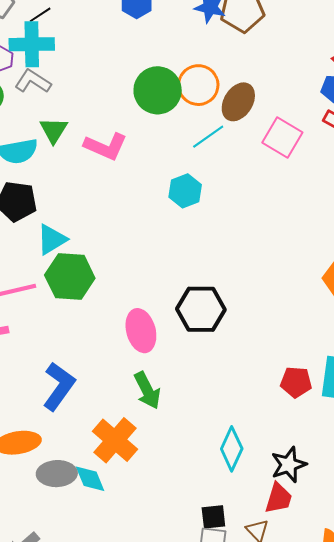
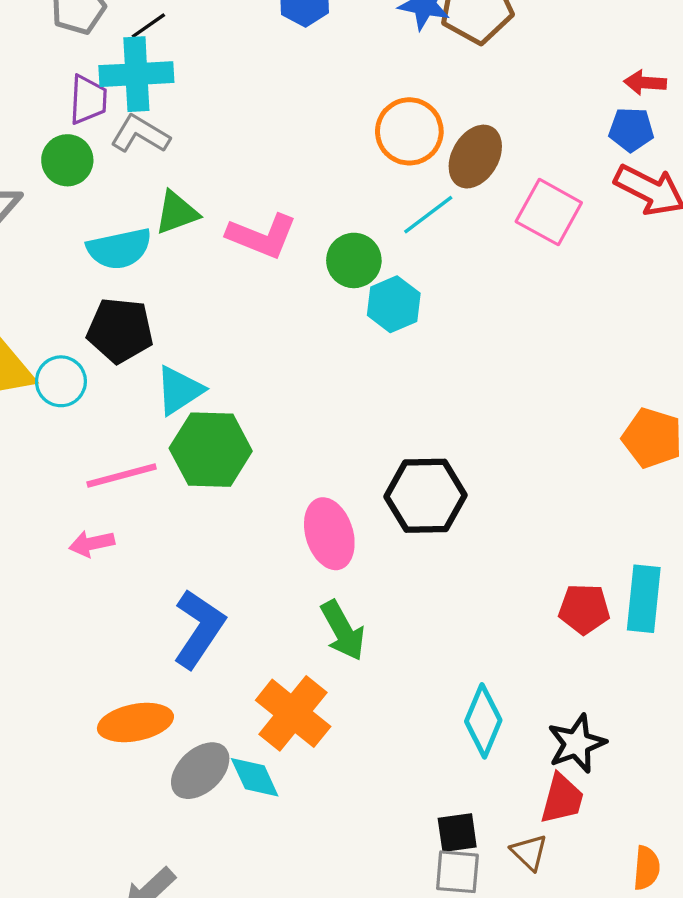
green circle: (158, 90) -> (354, 260), moved, size x0.7
green triangle: (54, 130) -> (177, 213), turned 40
gray ellipse: (57, 474) -> (200, 771), turned -39

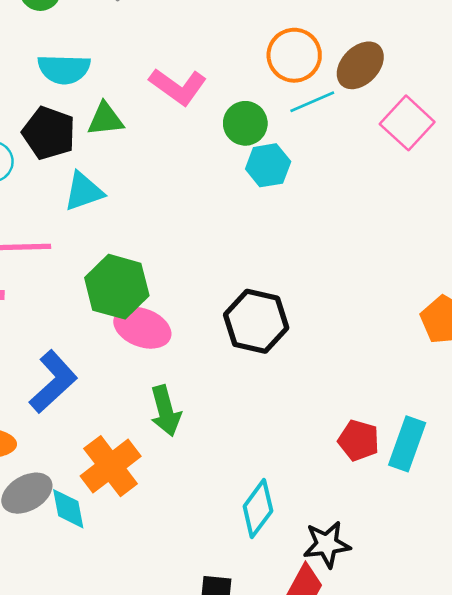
orange circle: (409, 131) -> (294, 55), moved
green triangle: (177, 213) -> (105, 119), moved
green hexagon: (211, 450) -> (117, 287), moved
pink ellipse: (329, 534) -> (142, 328), moved, turned -66

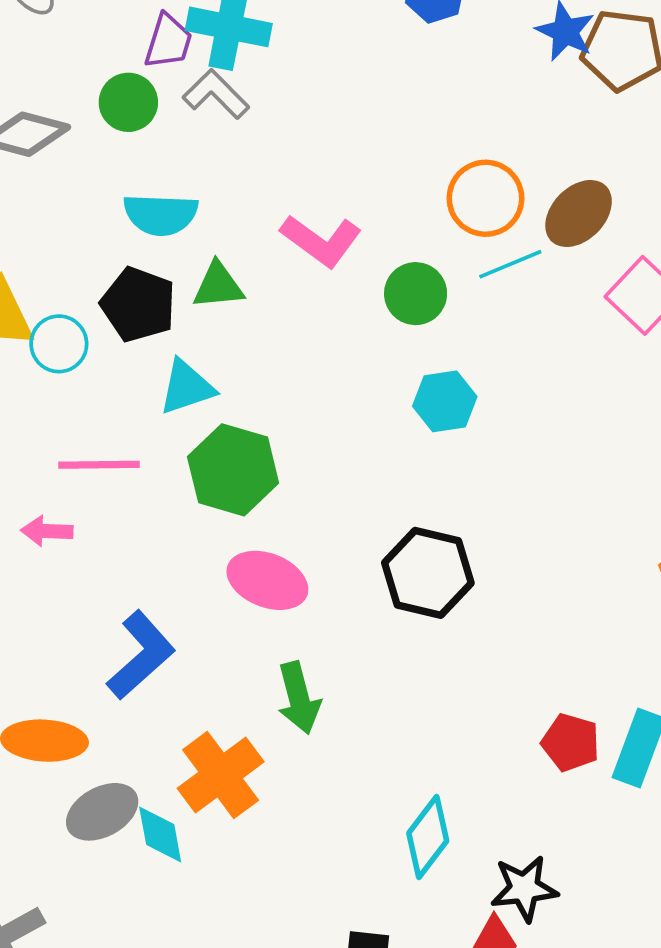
cyan hexagon: (268, 165) -> (445, 401), moved
green hexagon: (117, 287) -> (233, 470), moved

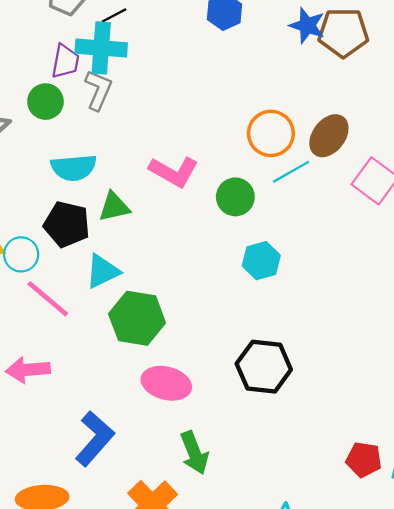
gray L-shape: (216, 94) -> (98, 90), turned 75
pink line: (99, 465) -> (48, 299), moved, turned 48
pink arrow: (47, 531) -> (28, 370), size x1.4

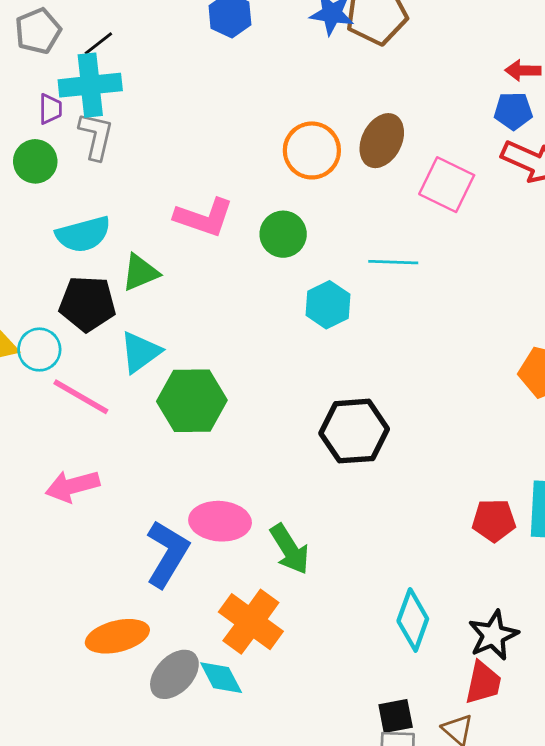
purple trapezoid: (65, 61) -> (50, 109), size x0.7
cyan line: (291, 172) -> (393, 262), moved, turned 42
pink ellipse: (166, 383) -> (220, 521), moved

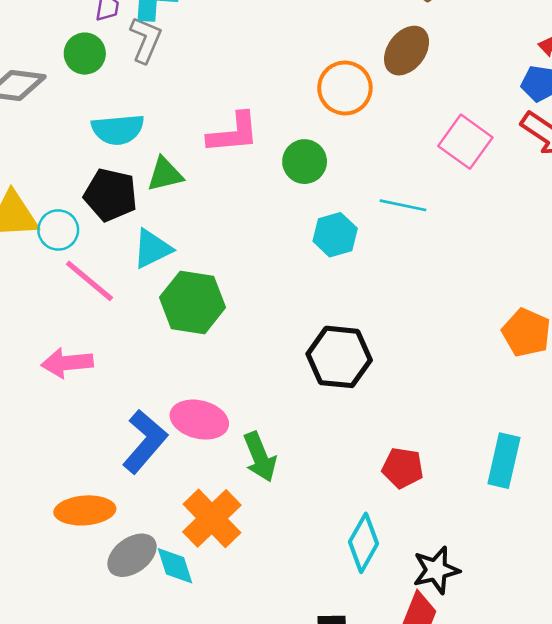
brown ellipse: (382, 141) -> (407, 51), moved
pink L-shape: (204, 217) -> (233, 133), turned -34
red pentagon: (494, 520) -> (403, 468), moved

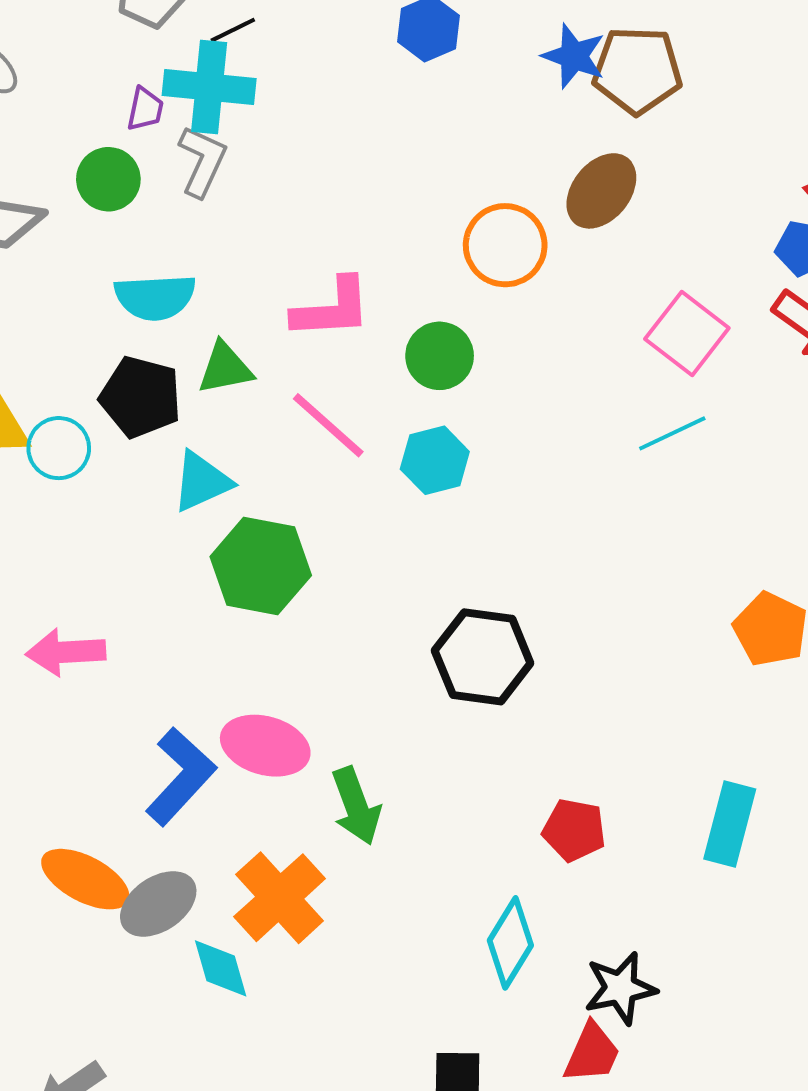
cyan line: (403, 205) -> (672, 433), moved, turned -39
cyan hexagon: (335, 235) -> (435, 460), moved
pink line: (89, 281) -> (328, 425), moved
orange ellipse: (85, 510) -> (85, 879), turned 30
gray ellipse: (132, 555) -> (158, 904), moved

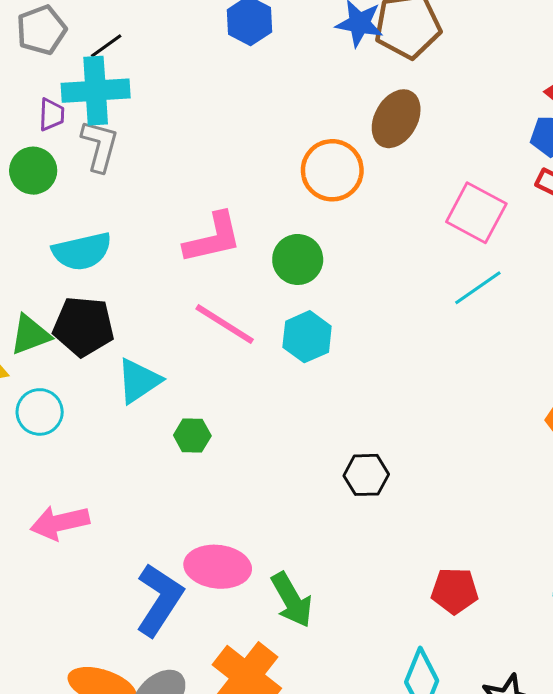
green triangle: (225, 368) -> (30, 335), moved
cyan circle: (59, 448) -> (40, 412), moved
green hexagon: (261, 566) -> (192, 436), size x0.5
black hexagon: (483, 657) -> (366, 475), size x0.6

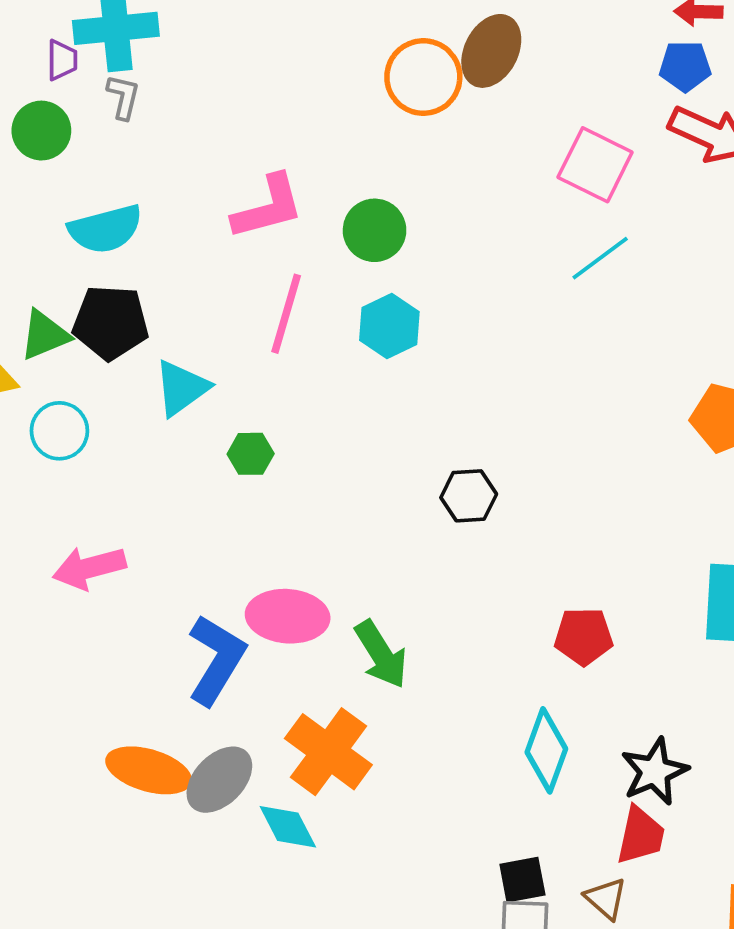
gray L-shape: (100, 146) -> (123, 97), size x0.7
orange circle: (332, 170) -> (423, 77), moved
pink line: (225, 324) -> (286, 314), turned 76

